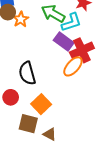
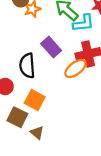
purple rectangle: (64, 41) -> (51, 47), moved
orange square: (41, 104) -> (35, 100), turned -30

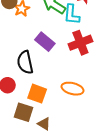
cyan L-shape: (83, 23) -> (72, 15), turned 110
orange ellipse: (75, 69) -> (73, 89), moved, turned 60

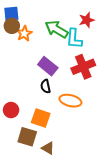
black semicircle: (25, 62) -> (46, 86), moved, size x0.6
orange ellipse: (73, 89) -> (70, 101), moved

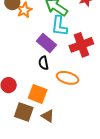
cyan L-shape: (74, 39) -> (59, 26), moved
brown triangle: (48, 148) -> (48, 116), moved

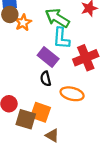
brown square: (24, 112) -> (26, 119), moved

